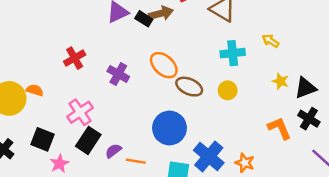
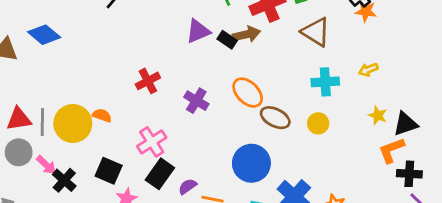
yellow arrow: (271, 41) -> (368, 70), turned -56
black cross: (309, 119) -> (409, 174), moved, turned -30
orange L-shape: (279, 128) -> (391, 150), moved, turned -90

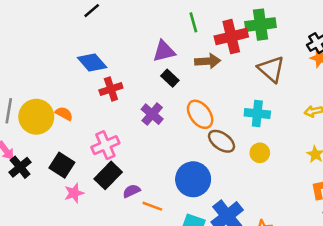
blue diamond: (44, 35) -> (92, 63), moved
black rectangle: (227, 40) -> (170, 78), moved
cyan cross: (325, 82) -> (257, 114), moved

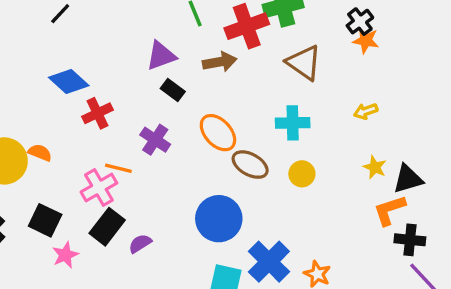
orange line: (152, 206) -> (118, 168), moved

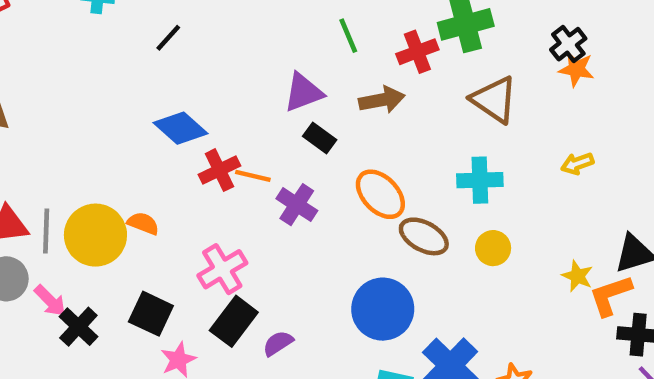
red cross: (247, 26) -> (417, 52), size x0.7
yellow star: (375, 167) -> (577, 276), moved
orange line: (118, 168) -> (253, 176), moved

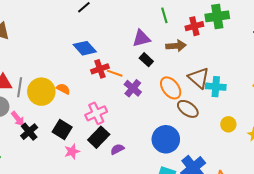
brown triangle: (494, 100) -> (199, 78), moved
yellow circle: (493, 248) -> (228, 124), moved

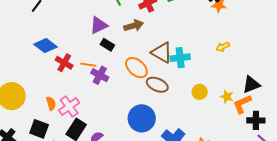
red cross: (100, 69) -> (64, 63), turned -30
orange line: (115, 73) -> (88, 65), moved
orange semicircle: (63, 89) -> (51, 103), moved, turned 56

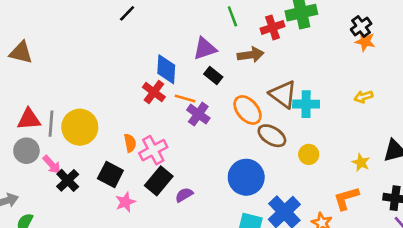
blue diamond: (45, 46) -> (166, 69), moved, turned 50
yellow circle: (200, 92) -> (309, 154), moved
orange L-shape: (242, 104) -> (346, 198), moved

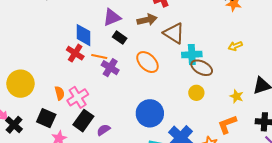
brown triangle: (283, 94) -> (174, 33), moved
brown ellipse: (272, 136) -> (202, 68), moved

